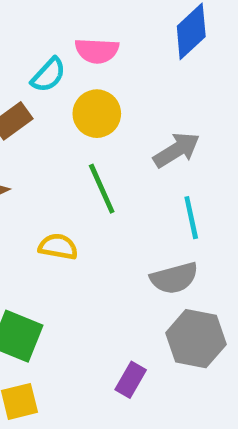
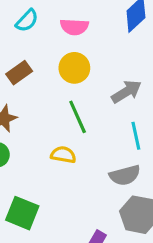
cyan semicircle: (48, 75) -> (27, 21), moved
yellow semicircle: (58, 247) -> (63, 155), moved

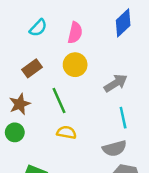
pink semicircle: (74, 27) -> (75, 33), turned -80
green line: (78, 117) -> (59, 100), moved

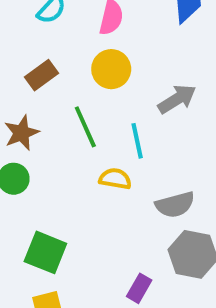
cyan line: (123, 118) -> (137, 141), moved
yellow semicircle: (66, 132) -> (115, 179), moved

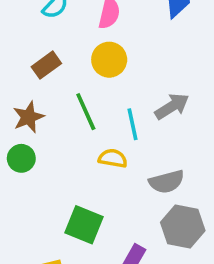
gray arrow: (177, 99) -> (172, 106), moved
green square: (45, 252) -> (84, 225), moved

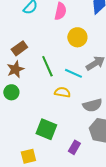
yellow circle: (109, 60) -> (77, 37), moved
brown rectangle: (46, 65) -> (19, 48), moved
cyan line: (132, 124) -> (73, 73), turned -54

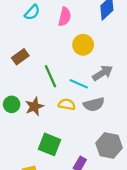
brown star: (15, 69) -> (34, 107), moved
gray semicircle: (92, 105) -> (94, 104), moved

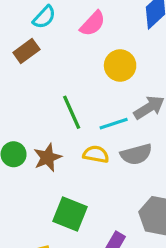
pink semicircle: (65, 17) -> (93, 24), turned 30
brown rectangle: (20, 57) -> (26, 51), moved
cyan line: (79, 84) -> (114, 124), turned -42

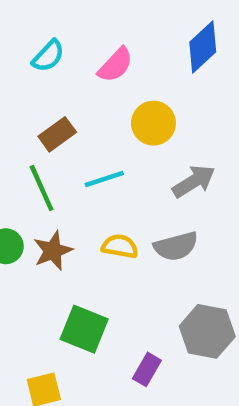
brown rectangle: (26, 51) -> (57, 134), moved
green line: (72, 112) -> (42, 188), moved
cyan line: (114, 124) -> (104, 179), moved

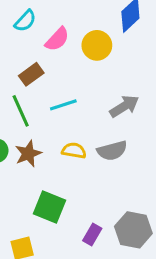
pink semicircle: (115, 65) -> (57, 39), moved
yellow circle: (153, 123) -> (97, 45), moved
gray hexagon: (207, 331) -> (133, 230), moved

